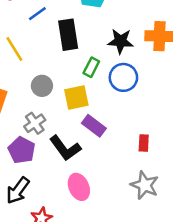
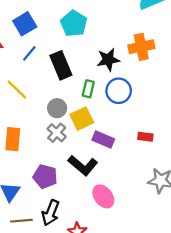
gray circle: (42, 86) -> (57, 108), moved
gray cross: (35, 123) -> (57, 133), moved
red rectangle: (144, 143) -> (145, 137), moved, turned -72

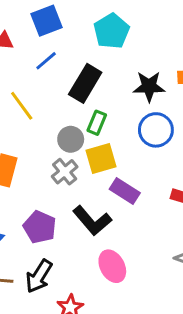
black rectangle: (61, 65) -> (85, 83), turned 44
green rectangle: (88, 89) -> (97, 123), moved

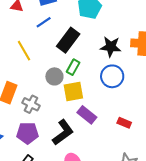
gray cross: (65, 172) -> (31, 104), moved, turned -30
black L-shape: (92, 221) -> (63, 132), turned -92
purple pentagon: (40, 227) -> (27, 133), turned -30

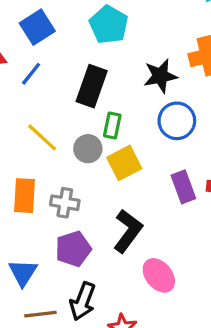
blue line: (44, 22) -> (31, 74), moved
yellow line: (24, 51) -> (42, 137), moved
purple rectangle: (87, 115) -> (183, 187), moved, turned 48

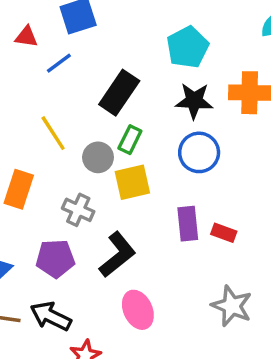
cyan pentagon: (109, 25) -> (188, 47), moved
gray cross: (65, 203) -> (78, 210), moved
black arrow: (83, 301) -> (51, 316), turned 81

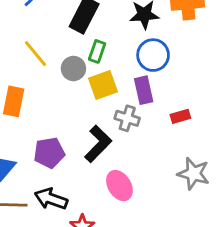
gray cross: (78, 210) -> (127, 118), moved
purple rectangle: (188, 224) -> (144, 90), moved
red rectangle: (224, 233) -> (180, 116), turned -30

